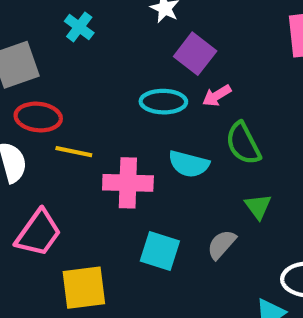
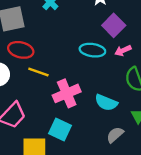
cyan semicircle: (189, 164) -> (106, 103), moved
pink cross: (128, 183) -> (67, 93), turned -32
cyan square: (160, 251) -> (60, 130), moved

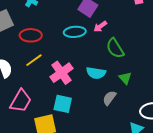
red ellipse: (21, 50) -> (31, 35), moved
yellow line: (38, 72) -> (34, 60), turned -42

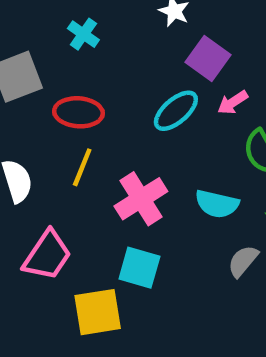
cyan ellipse: (75, 32) -> (176, 111), turned -40
yellow line: (34, 60) -> (82, 167), turned -36

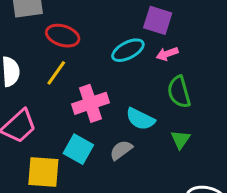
purple square: (208, 59) -> (158, 20), turned -32
gray semicircle: (243, 261) -> (121, 150), moved

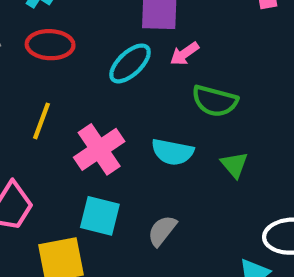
red ellipse: (63, 36) -> (50, 45), moved
green semicircle: (179, 92) -> (215, 101), turned -44
gray semicircle: (121, 150) -> (162, 231), moved

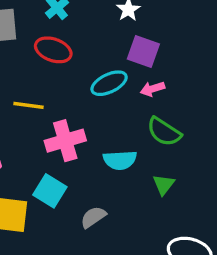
yellow line: (41, 121) -> (29, 105), turned 60
cyan semicircle: (173, 152) -> (120, 160), turned -32

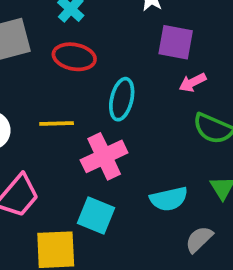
cyan ellipse: (109, 83) -> (122, 99), moved, turned -42
cyan semicircle: (120, 160) -> (169, 199), moved
gray semicircle: (93, 217) -> (199, 239), moved

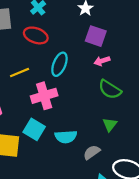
yellow line: (57, 124) -> (20, 73), turned -30
cyan semicircle: (169, 199) -> (66, 137), moved

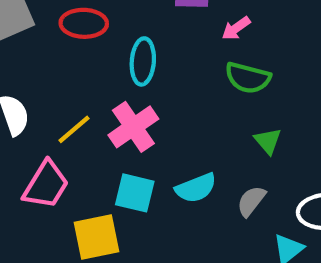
pink arrow: (102, 61) -> (236, 28), moved
yellow line: (20, 73) -> (74, 129), moved

